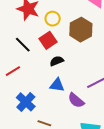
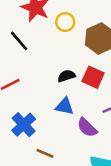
red square: (48, 40) -> (93, 77), moved, turned -36
black line: (23, 45) -> (19, 41), moved

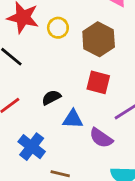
black semicircle: (66, 76) -> (51, 97), moved

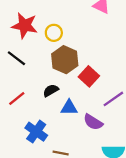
brown hexagon: (99, 39) -> (65, 60), moved
red square: (98, 82) -> (89, 76), turned 30

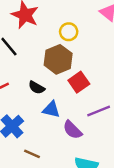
yellow circle: (54, 33) -> (69, 32), moved
black semicircle: (51, 90) -> (37, 88), turned -133

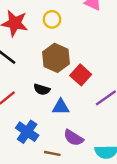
yellow circle: (69, 32) -> (52, 19), moved
purple semicircle: (72, 130) -> (73, 138), moved

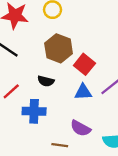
blue triangle: (61, 107) -> (83, 92), moved
blue cross: (27, 132) -> (34, 111), moved, turned -30

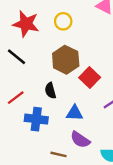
black semicircle: (46, 81) -> (50, 91), turned 56
blue triangle: (83, 92) -> (75, 113), moved

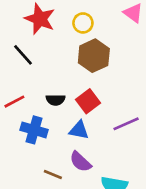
brown hexagon: (66, 60) -> (94, 56), moved
red square: (90, 78) -> (88, 101), moved
black semicircle: (50, 91) -> (56, 100), turned -84

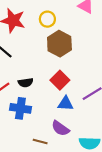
black semicircle: (56, 100) -> (26, 83), moved
blue triangle: (79, 130) -> (65, 104), moved

